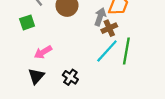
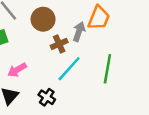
brown cross: (109, 28) -> (59, 44), moved
cyan line: (107, 51) -> (69, 69), moved

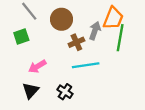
cyan line: (69, 69) -> (86, 65), turned 40
green line: (107, 69) -> (120, 38), moved

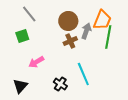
brown circle: (62, 19) -> (68, 21), moved
cyan line: (86, 65) -> (83, 74), moved, turned 75
black triangle: (30, 91) -> (20, 86), moved

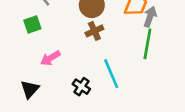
gray arrow: (86, 31) -> (150, 17), moved
green line: (108, 37) -> (147, 44), moved

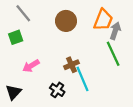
brown cross: (94, 31) -> (71, 65), moved
green line: (147, 44) -> (113, 54), turned -35

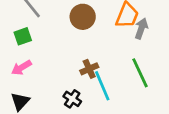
green line: (113, 54) -> (140, 73), moved
pink arrow: (31, 66) -> (21, 68), moved

